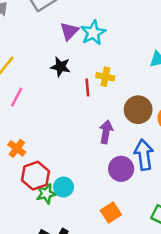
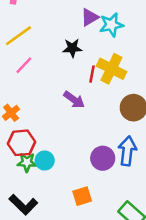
black star: (60, 67) -> (72, 48), turned -30
yellow cross: (105, 77) -> (111, 69), size x1.6
purple arrow: (106, 132) -> (74, 100), moved, turned 100

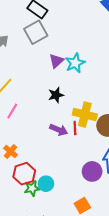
black star: (72, 48) -> (56, 95), moved
yellow cross: (111, 69) -> (85, 115), moved
red line: (92, 74) -> (75, 128), moved

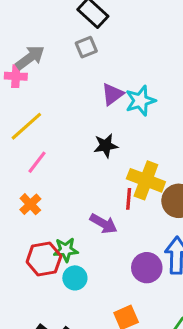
gray square: (36, 32) -> (86, 47), size x0.6
purple arrow: (59, 130) -> (103, 224), moved
orange cross: (10, 151) -> (30, 204), moved
green star: (32, 188) -> (66, 250), moved

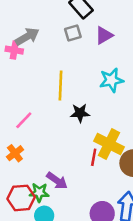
purple triangle: (112, 94) -> (104, 35), moved
yellow line: (26, 126) -> (60, 86), moved, turned -52
purple arrow: (103, 224) -> (57, 181), moved

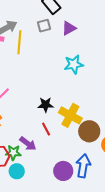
yellow line: (60, 86) -> (19, 42), moved
black star: (80, 113) -> (46, 105), moved
red line: (94, 157) -> (46, 129), moved, turned -40

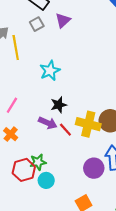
cyan star: (74, 64) -> (50, 71), moved
yellow cross: (70, 115) -> (88, 124), moved
purple arrow: (28, 144) -> (48, 123), moved

